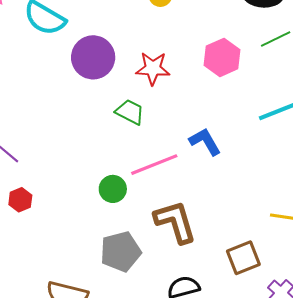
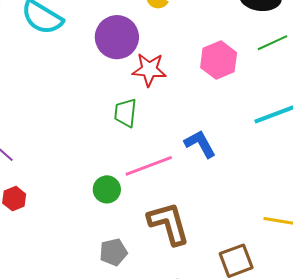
purple circle: (93, 57) -> (117, 37), moved
green trapezoid: (130, 112) -> (125, 113), turned -112
gray pentagon: (121, 252) -> (113, 252), size x0.7

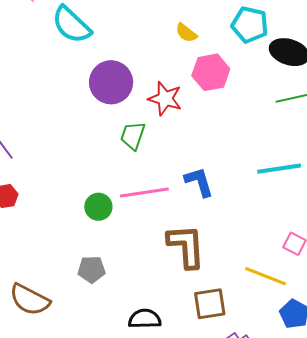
purple circle: (117, 37) -> (111, 82), moved
pink hexagon: (219, 60) -> (211, 72), moved
brown L-shape: (169, 223) -> (186, 246), moved

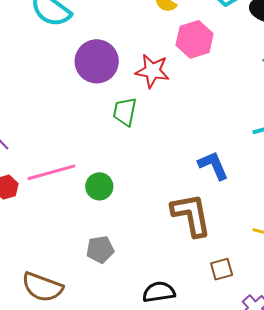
blue L-shape: (199, 182) -> (213, 165), moved
pink line: (144, 193) -> (51, 172), moved
brown square: (210, 304) -> (222, 269), size x0.7

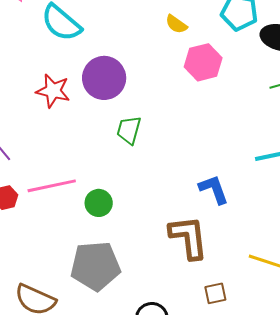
red star: (152, 71) -> (53, 91), moved
gray pentagon: (100, 249) -> (95, 266), size x1.8

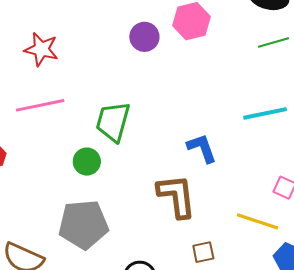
purple circle: (104, 78) -> (144, 37), moved, size x0.7
green trapezoid: (129, 130) -> (113, 122), moved, size x1.4
pink line: (52, 186) -> (40, 105), moved

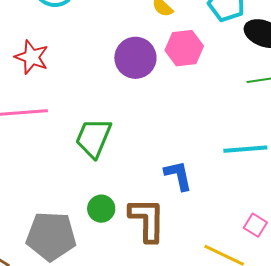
purple circle: (144, 37) -> (135, 58), size x1.4
green circle: (87, 162) -> (101, 209), moved

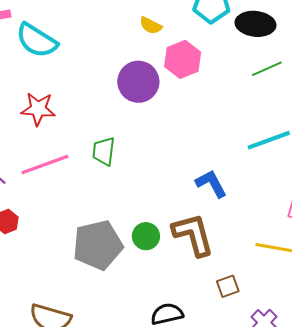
green trapezoid: (93, 138) -> (104, 151), moved, size x0.7
gray pentagon: (51, 236) -> (98, 245), moved

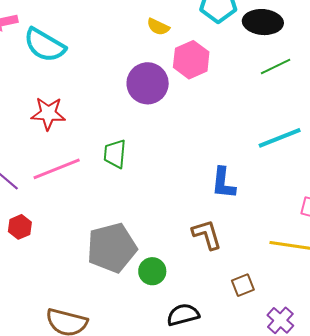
blue L-shape: (211, 184) -> (223, 183), turned -144
brown L-shape: (193, 235) -> (207, 235), size x0.7
green circle: (146, 236) -> (152, 271), moved

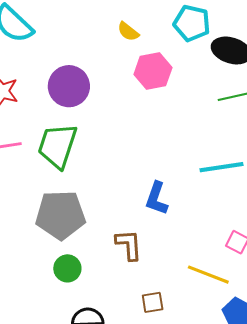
purple circle: (148, 83) -> (69, 86), moved
green trapezoid: (115, 154) -> (57, 146), size x1.6
gray pentagon: (112, 248) -> (60, 215), moved

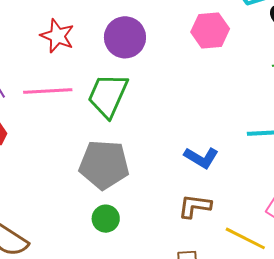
blue L-shape: (157, 198) -> (201, 158), turned -84
brown L-shape: (129, 245) -> (195, 206), moved, turned -84

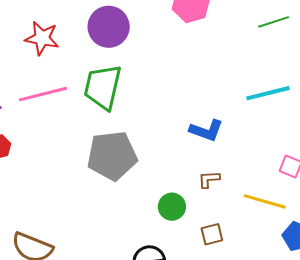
brown L-shape: (195, 206) -> (209, 179), size x0.7
green circle: (106, 219) -> (172, 207), moved

